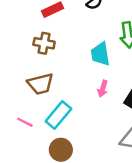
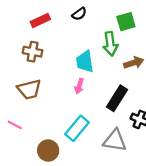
pink arrow: (103, 89) -> (79, 86), moved
cyan rectangle: (58, 115) -> (77, 128), moved

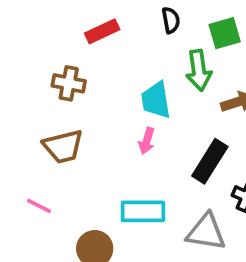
black semicircle: (79, 14) -> (171, 20), moved, turned -64
red rectangle: (40, 21) -> (102, 31), moved
cyan rectangle: (77, 128) -> (143, 211), turned 50

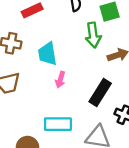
cyan trapezoid: (156, 100) -> (47, 54), moved

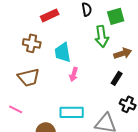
black rectangle: (100, 92) -> (117, 78), moved, size x0.6

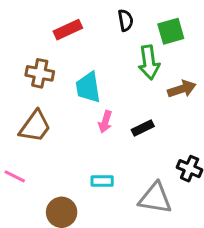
brown trapezoid: (29, 77) -> (35, 126), turned -40
black rectangle: (117, 78) -> (143, 128), moved, turned 32
cyan rectangle: (72, 112) -> (102, 181), size x0.6

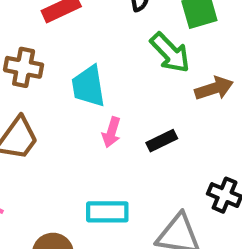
green arrow: (149, 62) -> (170, 53), turned -36
cyan rectangle: (102, 181) -> (107, 212), size x1.4

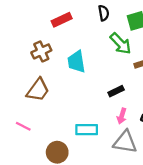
brown cross: (24, 67) -> (41, 51), turned -36
pink arrow: (111, 132) -> (122, 116), moved

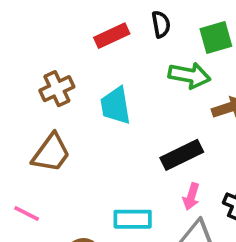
red rectangle: (62, 20) -> (112, 36), moved
green arrow: (121, 44) -> (189, 75), turned -35
black rectangle: (116, 91) -> (182, 155), size x1.5

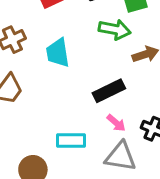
pink arrow: (191, 196) -> (116, 123), turned -66

